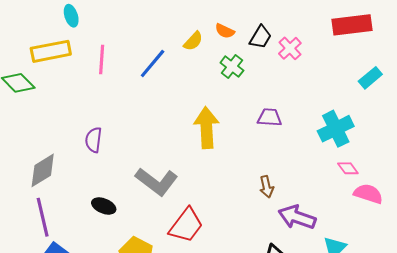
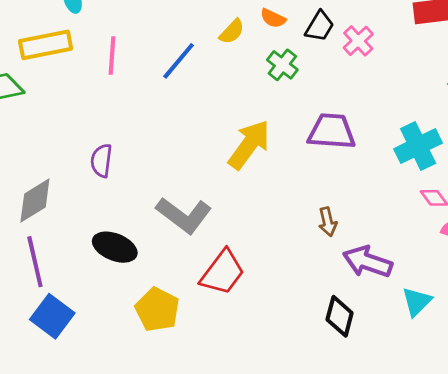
purple trapezoid: (270, 117) -> (332, 131), size x1.5
yellow arrow: (206, 128) -> (249, 145), turned 39
black ellipse: (104, 206) -> (115, 247), size x1.4

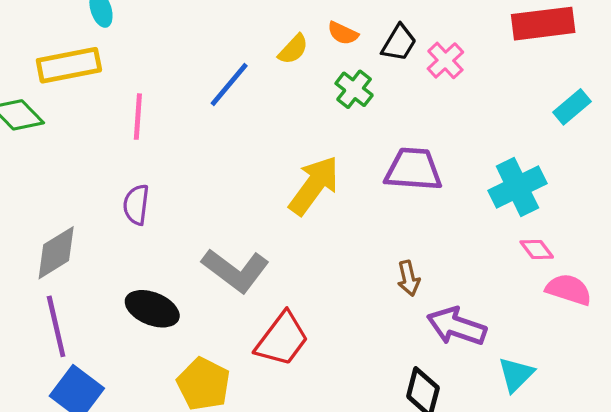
pink line: (112, 56) -> (138, 117), moved

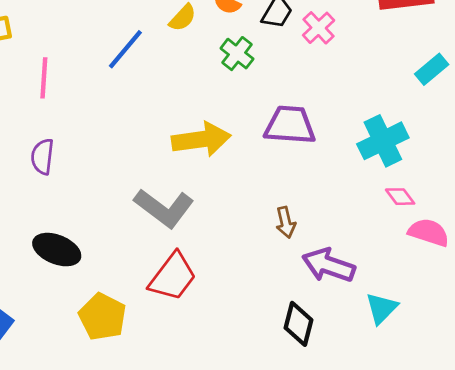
yellow arrow: (314, 185) -> (201, 139), turned 46
gray L-shape: (236, 270) -> (164, 208), moved

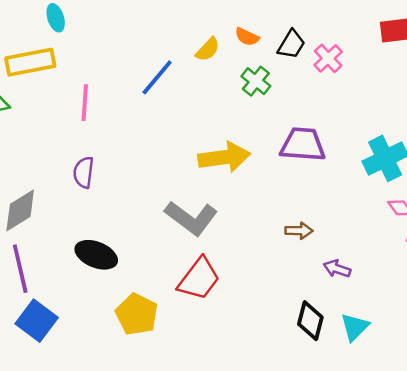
brown arrow: (286, 222) -> (299, 231), turned -76
purple arrow: (329, 265) -> (337, 269), size x0.6
cyan triangle: (381, 308) -> (355, 327), moved

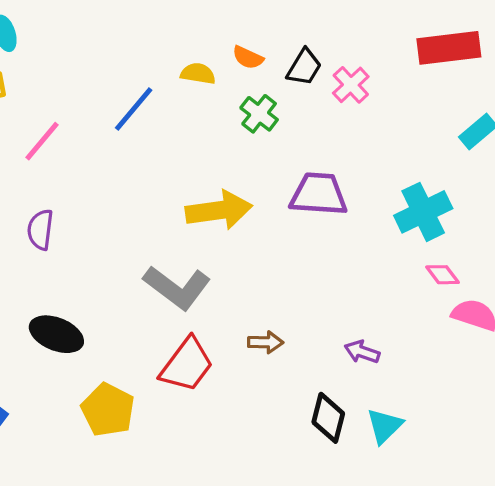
yellow semicircle: (208, 49) -> (198, 74), turned -124
pink line: (85, 103) -> (42, 141), turned 36
brown arrow: (299, 231) -> (266, 342), moved

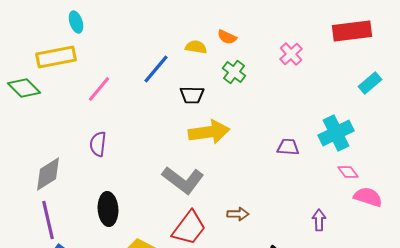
black trapezoid: (304, 67) -> (192, 95), moved, turned 60
purple trapezoid: (319, 194) -> (288, 147), moved, size x0.6
black ellipse: (56, 334) -> (108, 209), turned 64
purple arrow: (362, 352) -> (319, 220), moved, turned 70

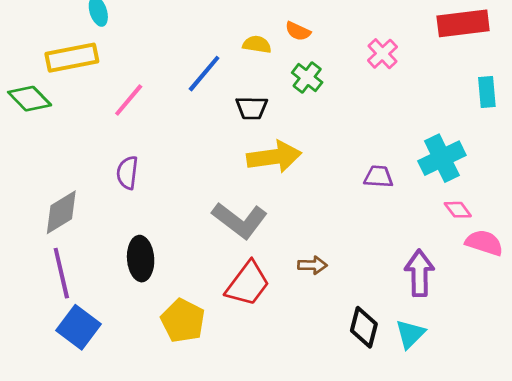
cyan rectangle: (370, 83) -> (487, 92), turned -55
purple arrow: (319, 220) -> (419, 273), size x1.6

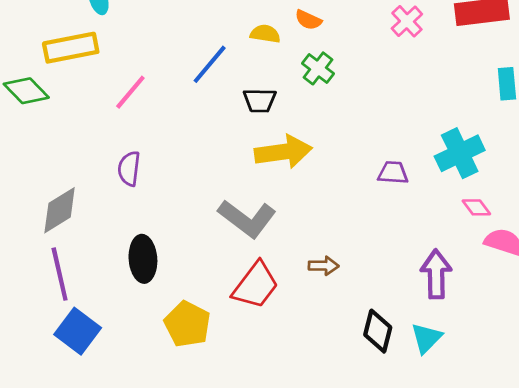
pink cross: (382, 54) -> (407, 21), moved

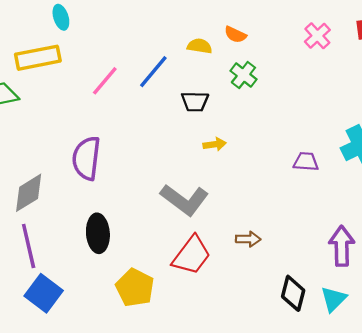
pink line: (130, 92) -> (105, 81), moved
yellow arrow: (283, 152) -> (215, 144), size x0.5
purple semicircle: (129, 169) -> (86, 158), size x1.5

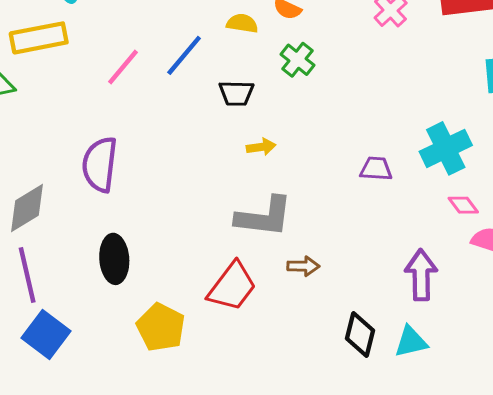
gray L-shape: (185, 200) -> (264, 217), moved, turned -30
cyan triangle: (334, 299) -> (411, 342), turned 32

